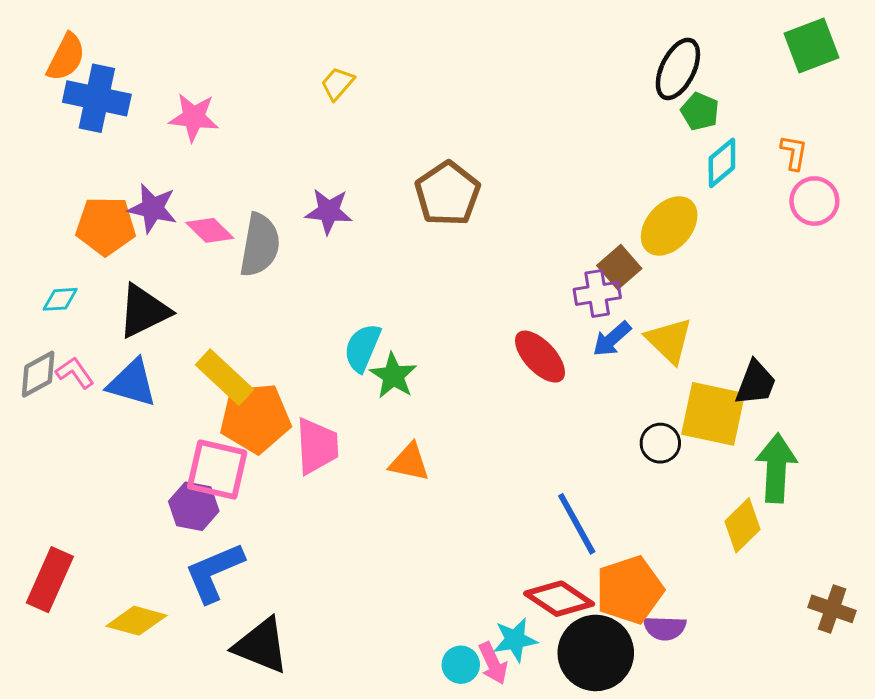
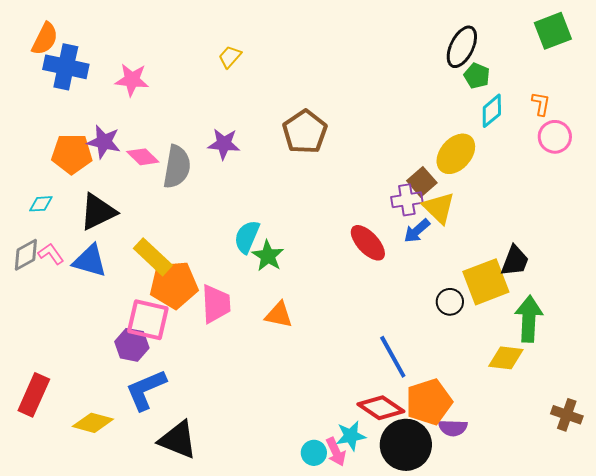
yellow triangle: (669, 340) -> (439, 208), moved
yellow square: (713, 414) -> (486, 282), turned -33
yellow diamond: (742, 525) -> (506, 358), turned 51

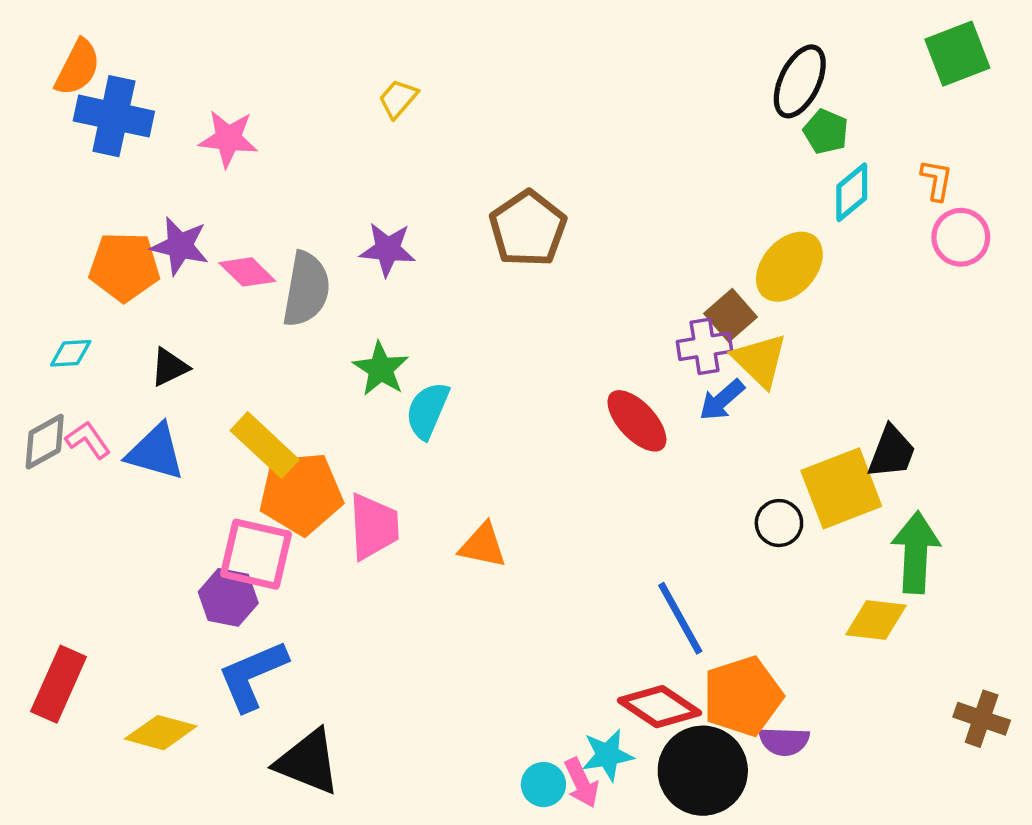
black triangle: (98, 212) -> (169, 367), size x0.6
green star: (268, 256) -> (381, 369), moved

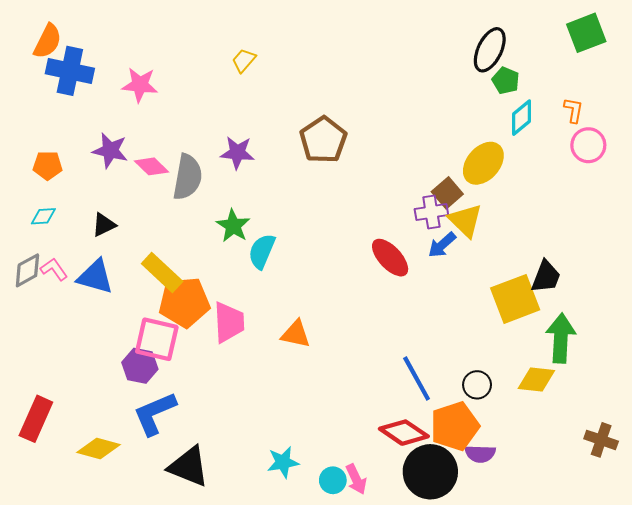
orange pentagon: (124, 267) -> (48, 165), moved, size x0.7
black circle: (779, 523) -> (477, 385), moved
cyan star: (608, 755) -> (283, 462), moved

